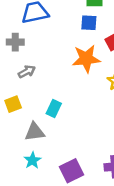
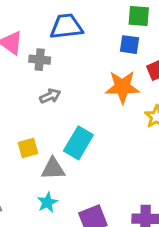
yellow square: (13, 104) -> (28, 148), moved
cyan rectangle: (54, 108) -> (78, 143), size x1.5

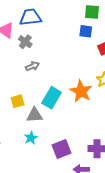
blue trapezoid: (66, 26) -> (30, 17), moved
gray cross: (40, 60) -> (25, 42), turned 32
orange star: (122, 87) -> (81, 91), moved, turned 30

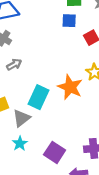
gray triangle: (35, 115) -> (22, 118), turned -30
purple square: (61, 149) -> (55, 152), turned -30

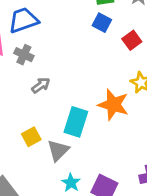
blue square: (69, 21) -> (102, 23), turned 32
cyan star: (20, 143) -> (71, 183), moved

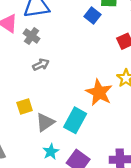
blue square: (102, 23) -> (93, 15), moved
cyan rectangle: (76, 122) -> (75, 120), moved

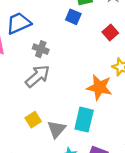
gray cross: (32, 36) -> (41, 49), moved
gray arrow: (41, 65) -> (38, 76), size x1.6

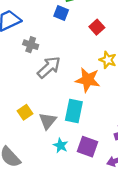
gray arrow: (38, 76) -> (49, 67), moved

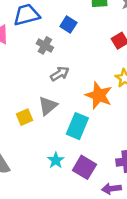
blue square: (61, 13) -> (68, 25), moved
gray arrow: (49, 67) -> (60, 74), size x0.7
gray triangle: (48, 121) -> (48, 106), moved

